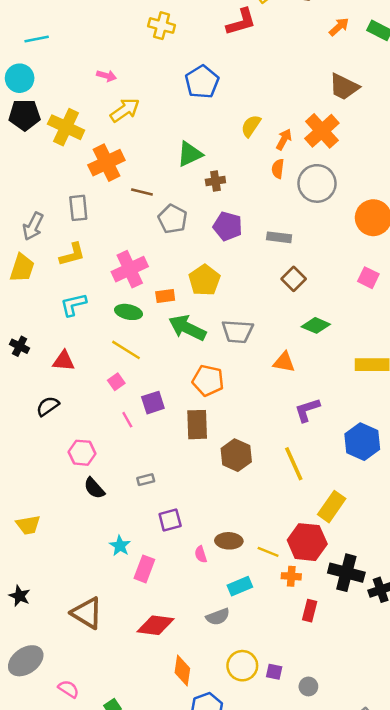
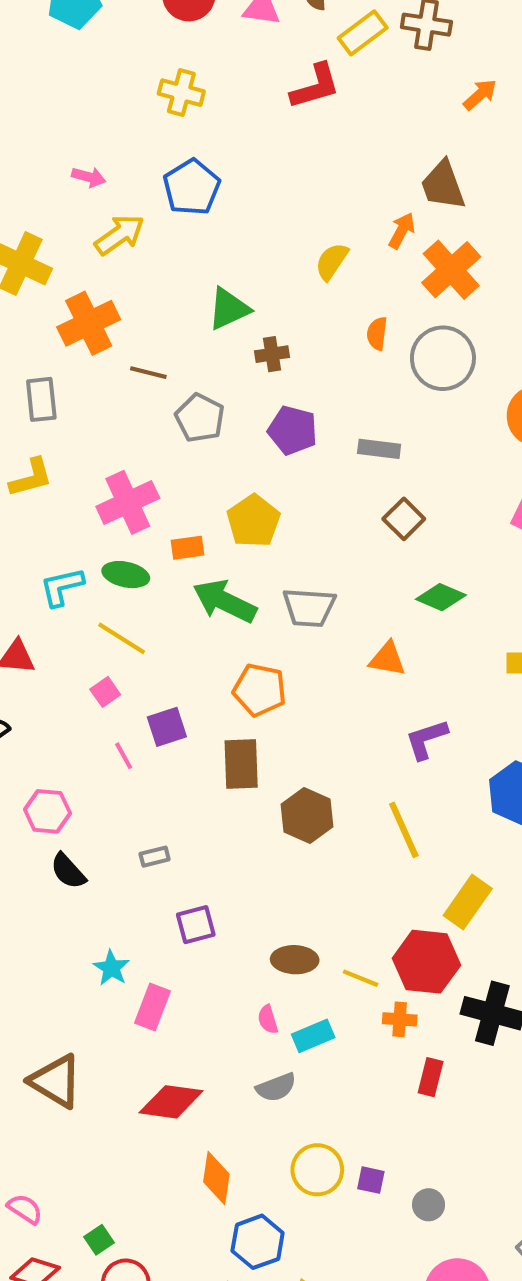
blue pentagon: (202, 82) -> (192, 187), moved
brown trapezoid: (344, 87) -> (443, 185), moved, turned 44
orange arrow: (284, 139) -> (402, 231), moved
cyan L-shape: (73, 305) -> (62, 587), moved
pink semicircle: (201, 554) -> (268, 1019), moved

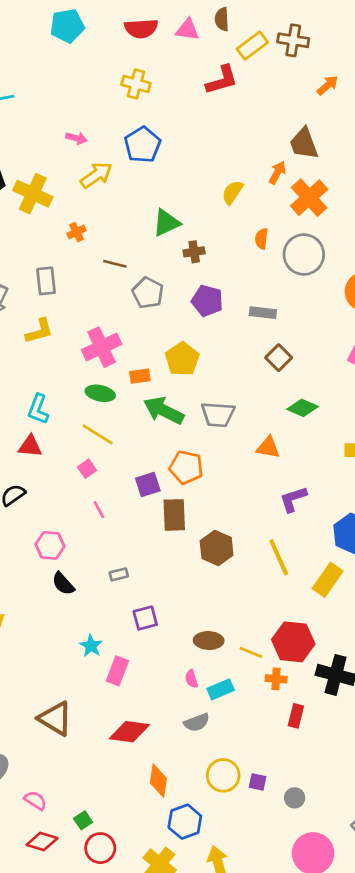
orange cross: (89, 323) -> (76, 232), size x0.5
cyan L-shape: (62, 587) -> (38, 409), moved, turned -56
purple square: (167, 727) -> (148, 485), moved
yellow rectangle: (468, 902) -> (328, 580), moved

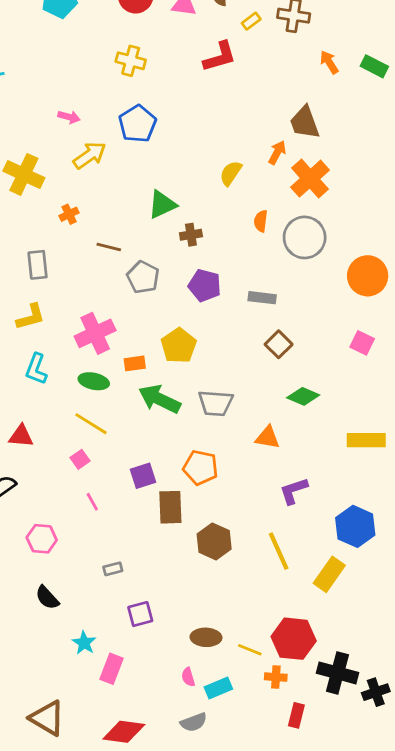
yellow rectangle: (252, 46) -> (251, 21), size x0.6
orange arrow: (328, 85) -> (329, 62), turned -80
cyan L-shape: (38, 409) -> (36, 369), moved
orange pentagon: (186, 467) -> (201, 468), moved
black semicircle: (63, 584) -> (47, 598), moved

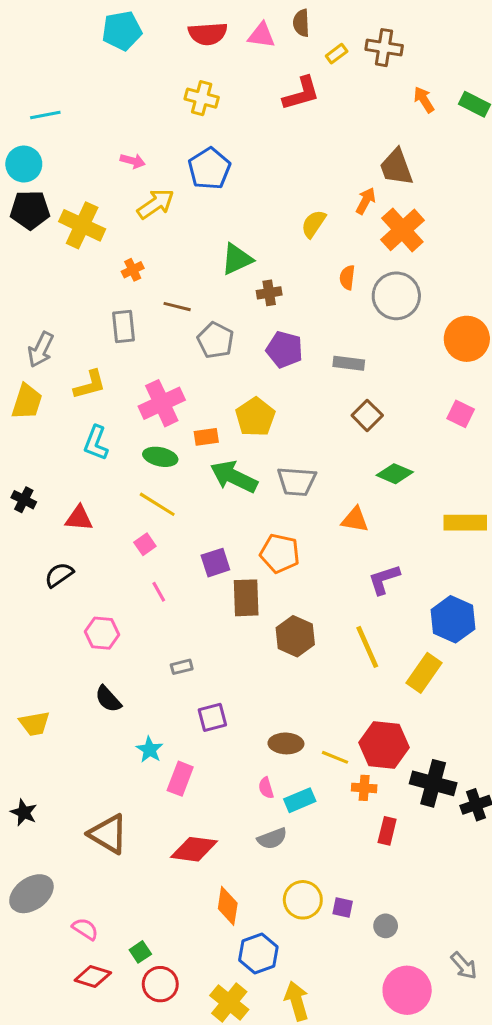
gray rectangle: (38, 265) -> (123, 327), moved

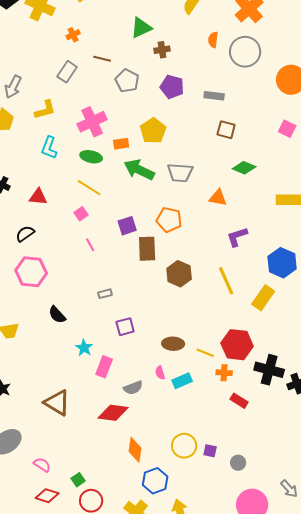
gray rectangle: (123, 327) -> (67, 72), turned 40
brown square: (367, 415) -> (226, 130), turned -30
pink hexagon: (102, 633) -> (31, 272), moved, size x1.4
red rectangle: (387, 831) -> (239, 401), turned -72
gray semicircle: (272, 839) -> (133, 388), moved

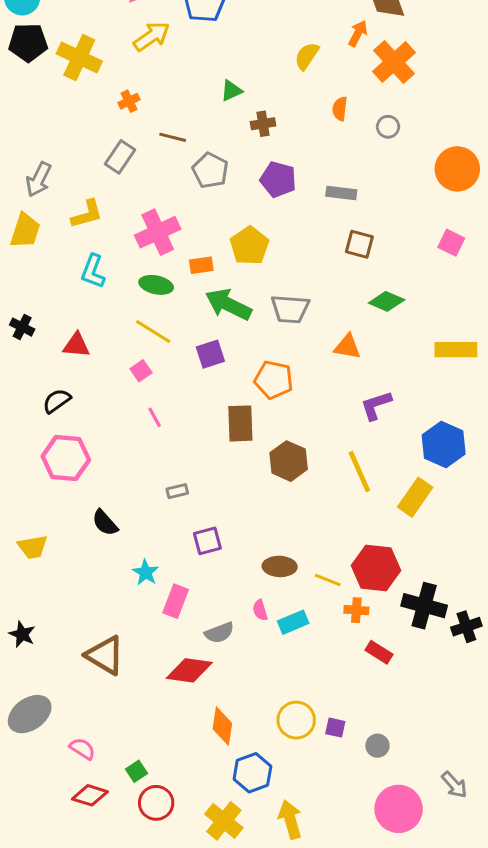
green triangle: (141, 28) -> (231, 91), size x0.7
gray circle: (245, 52) -> (388, 127), size x0.5
purple square: (127, 226) -> (210, 354), moved

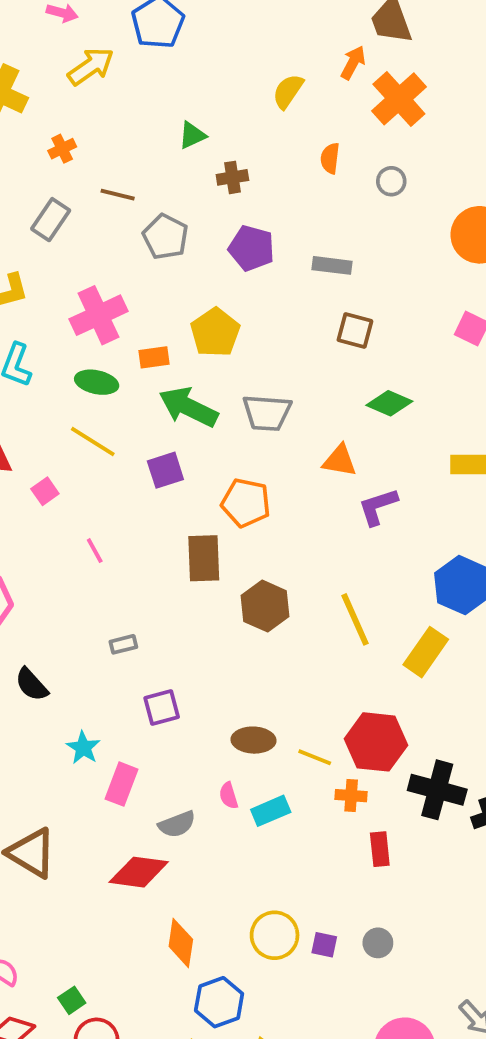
pink square: (141, 371) -> (45, 491), moved
purple L-shape: (376, 405) -> (378, 507), moved
red rectangle: (379, 652) -> (380, 849), turned 52
gray circle: (377, 746) -> (378, 943), moved

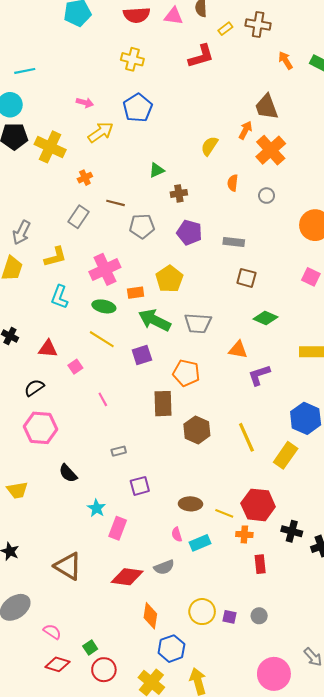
gray pentagon: (165, 237) -> (142, 226), turned -30
black cross: (437, 790) -> (292, 531), size x0.7
gray semicircle: (177, 824) -> (164, 567), moved

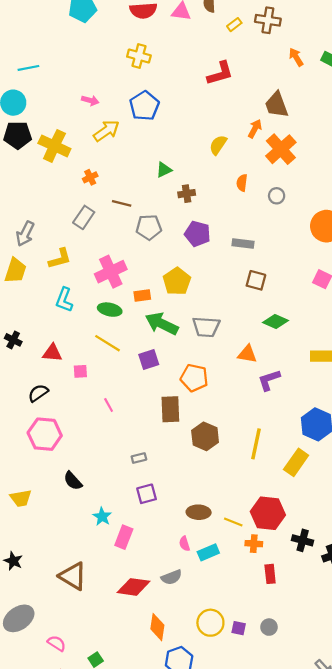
red L-shape: (201, 56) -> (220, 73), moved
pink square: (75, 367) -> (80, 371), turned 32
yellow line: (246, 437) -> (256, 444), turned 36
gray rectangle: (119, 451) -> (139, 458), moved

